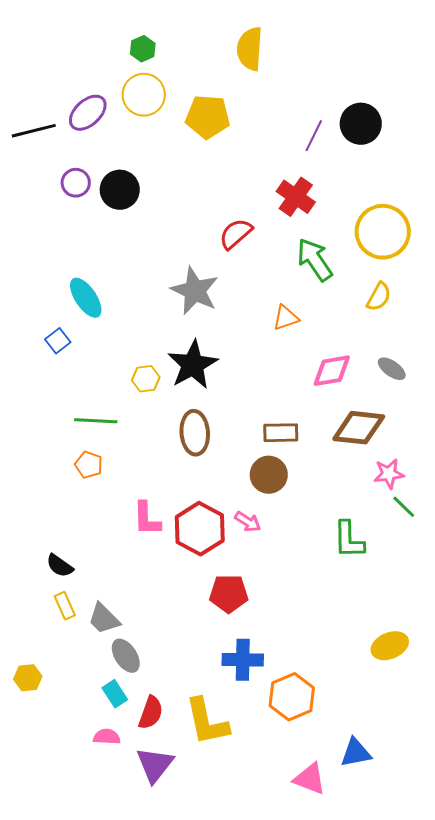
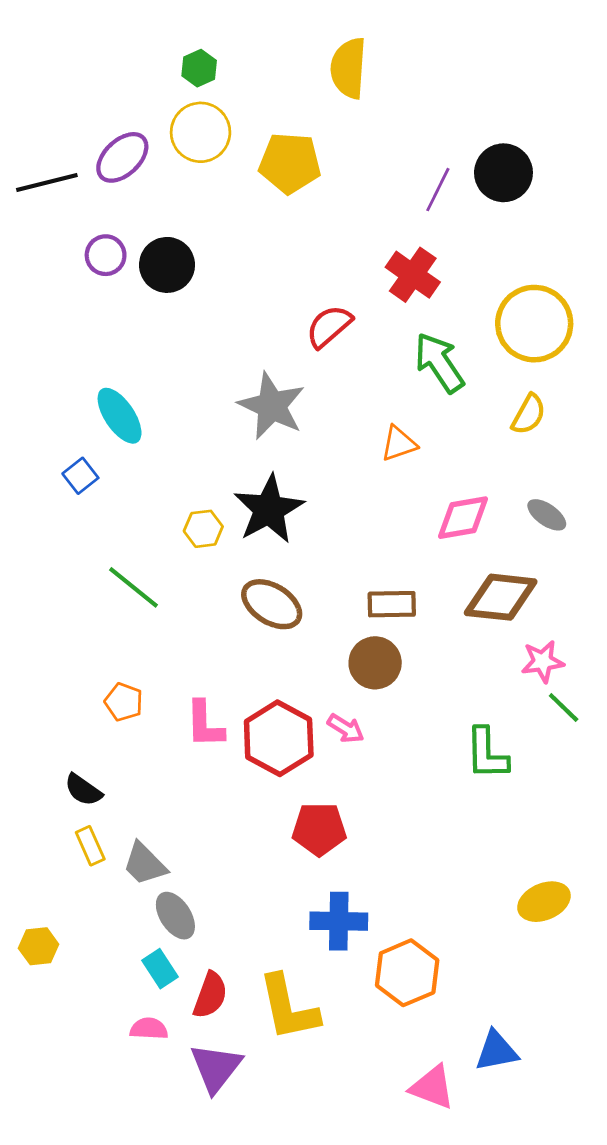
green line: (96, 421) -> (133, 587), turned 36
brown ellipse: (195, 433) -> (272, 604), turned -54
orange pentagon: (89, 465) -> (124, 702), moved

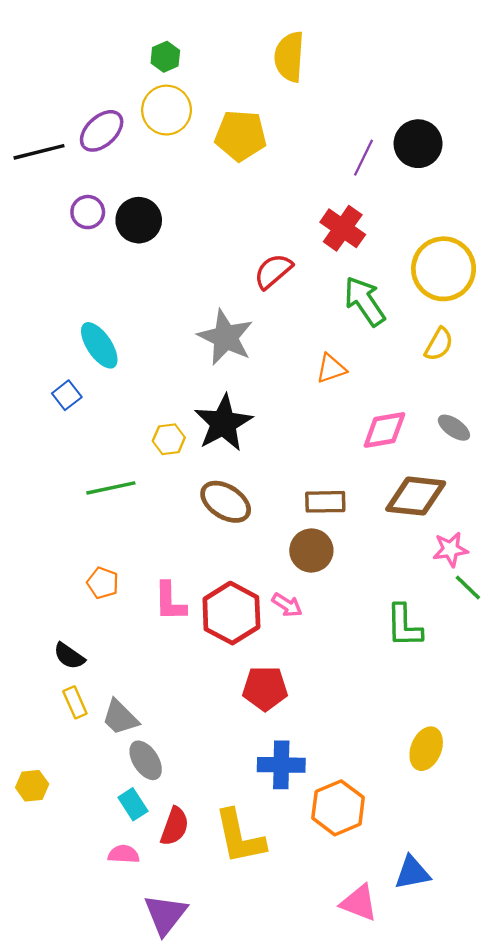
green line: (133, 587) -> (111, 488), turned -51
yellow ellipse: (544, 902) -> (426, 749), moved, turned -45
purple triangle: (216, 1068) -> (165, 914), moved

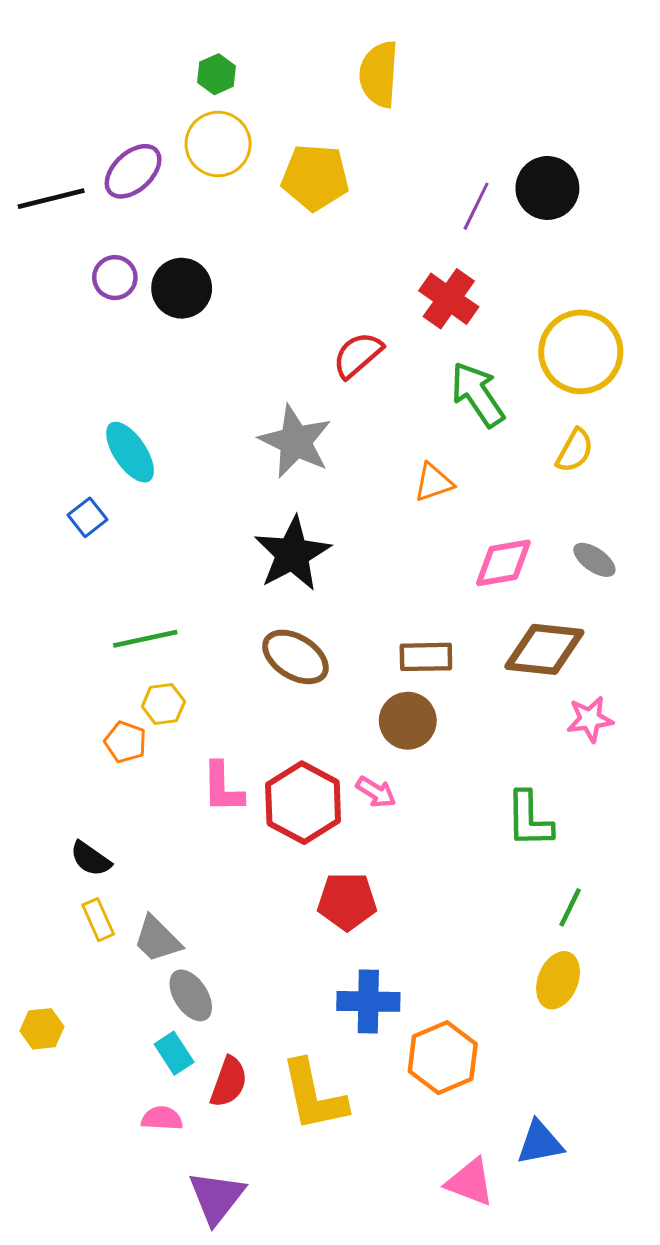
yellow hexagon: (169, 439) -> (163, 704), moved
orange pentagon: (103, 583) -> (125, 742), moved
green line: (468, 588) -> (570, 907), moved, turned 72

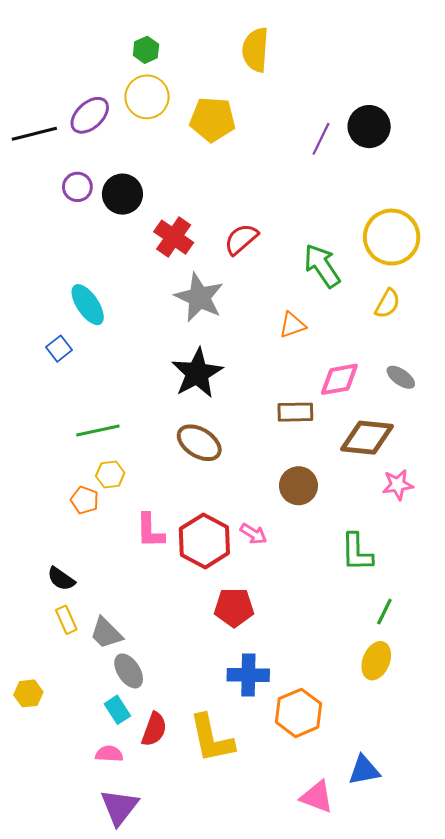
red cross: (449, 299) -> (174, 237), moved
brown rectangle: (426, 657) -> (295, 412), moved
brown circle: (408, 721) -> (298, 486), moved
purple triangle: (217, 1197) -> (119, 807), moved

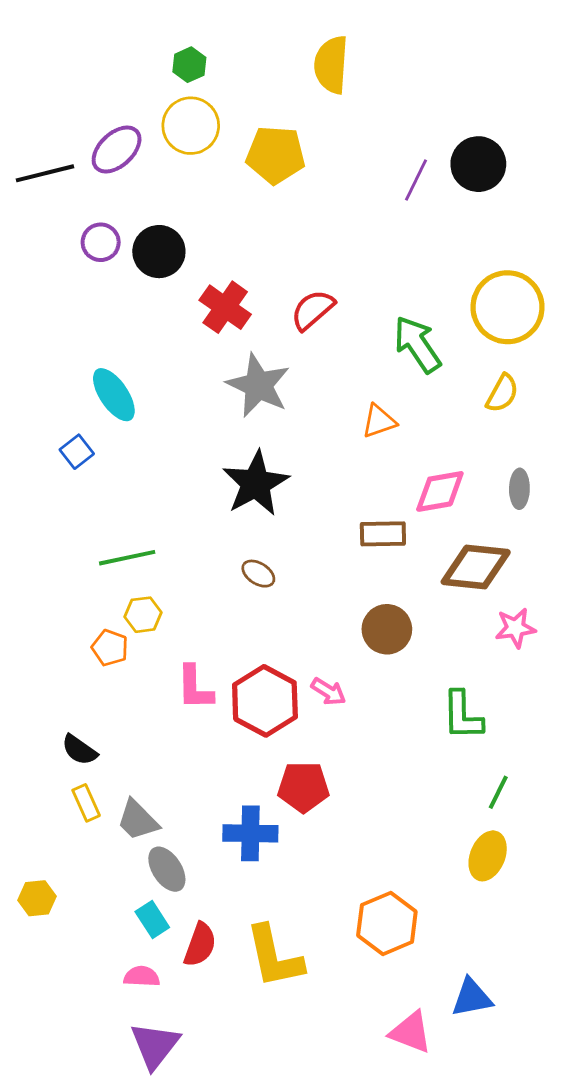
gray ellipse: (401, 377) -> (519, 489), turned 56
brown ellipse: (199, 443) -> (258, 574), size x0.6
blue cross: (248, 675) -> (250, 833), moved

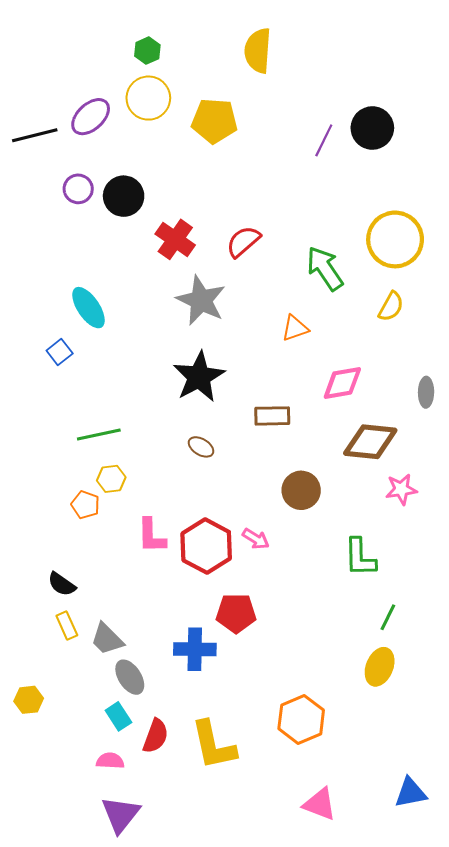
gray ellipse: (519, 489) -> (426, 392), moved
brown rectangle: (383, 534) -> (272, 416), moved
blue triangle: (472, 998) -> (411, 793), moved

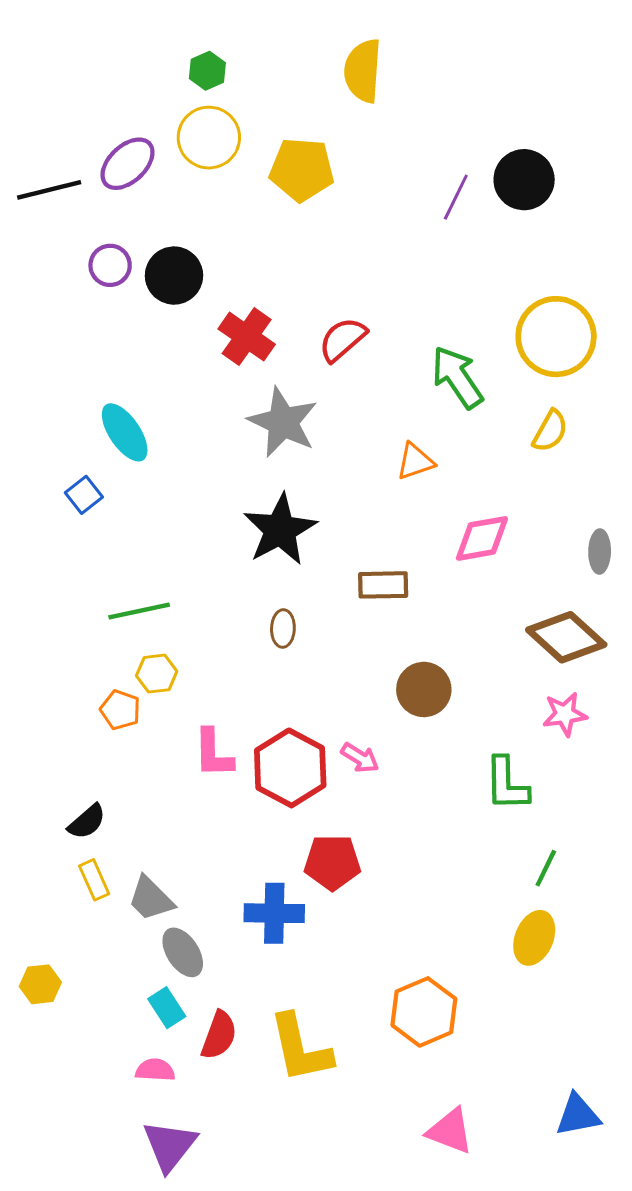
brown diamond: (370, 442) -> (566, 637), moved, turned 36
brown ellipse: (201, 447) -> (283, 628), turned 60
pink star: (401, 489) -> (565, 714), moved
black semicircle: (62, 584) -> (87, 822), turned -76

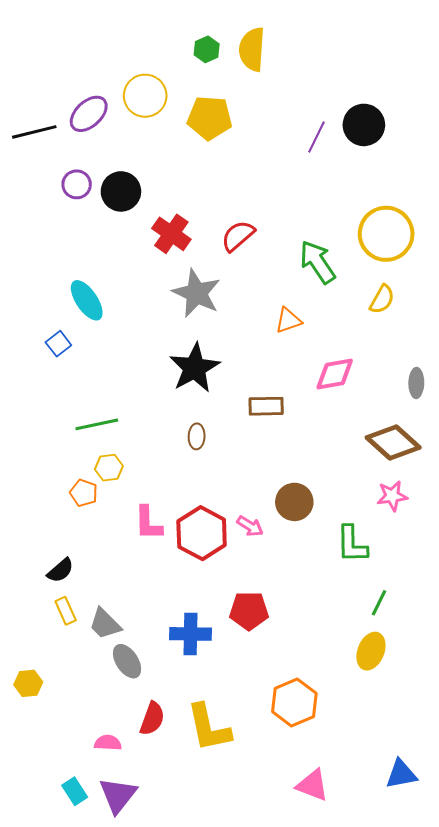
green hexagon: (207, 71) -> (207, 49), moved
brown circle: (424, 689) -> (294, 502), moved
red pentagon: (332, 862) -> (249, 611), moved
cyan rectangle: (167, 1008) -> (75, 791), moved

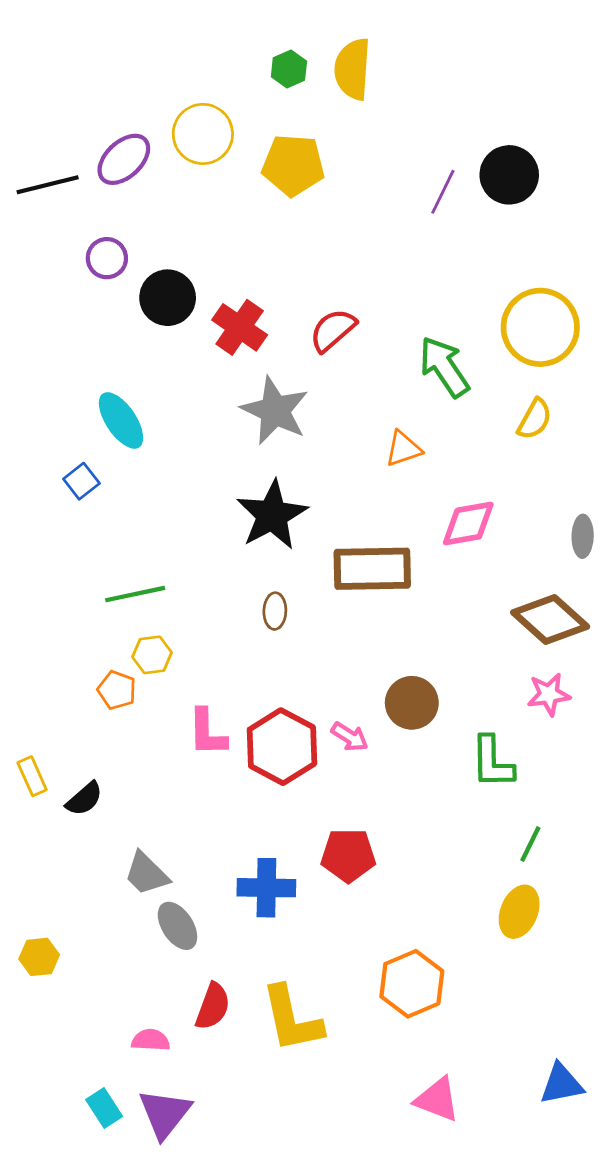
black circle: (121, 191) -> (168, 298), moved
brown rectangle: (266, 406) -> (372, 569), size x1.6
yellow rectangle: (66, 611) -> (32, 776), moved

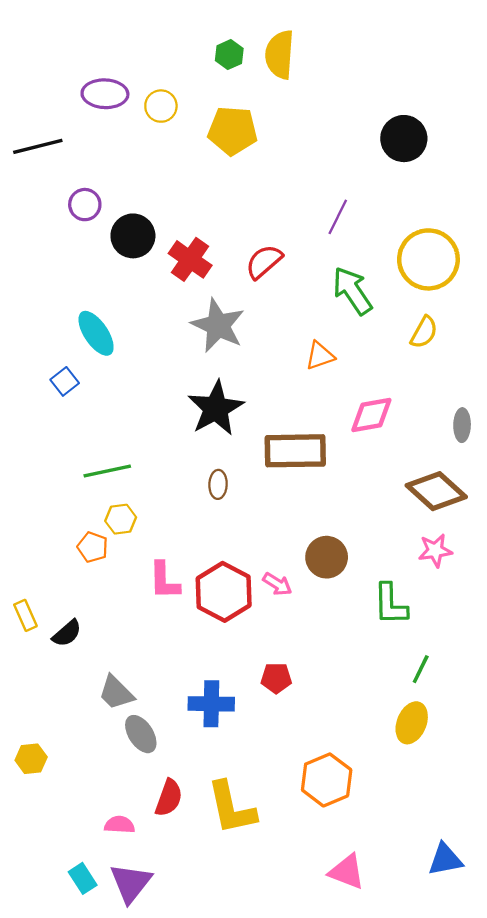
yellow circle: (203, 134) -> (161, 106), size x0.7
purple ellipse: (124, 159) -> (105, 94), moved, turned 45
purple line: (443, 192) -> (338, 217), moved
red pentagon: (348, 855) -> (276, 678), size x0.7

